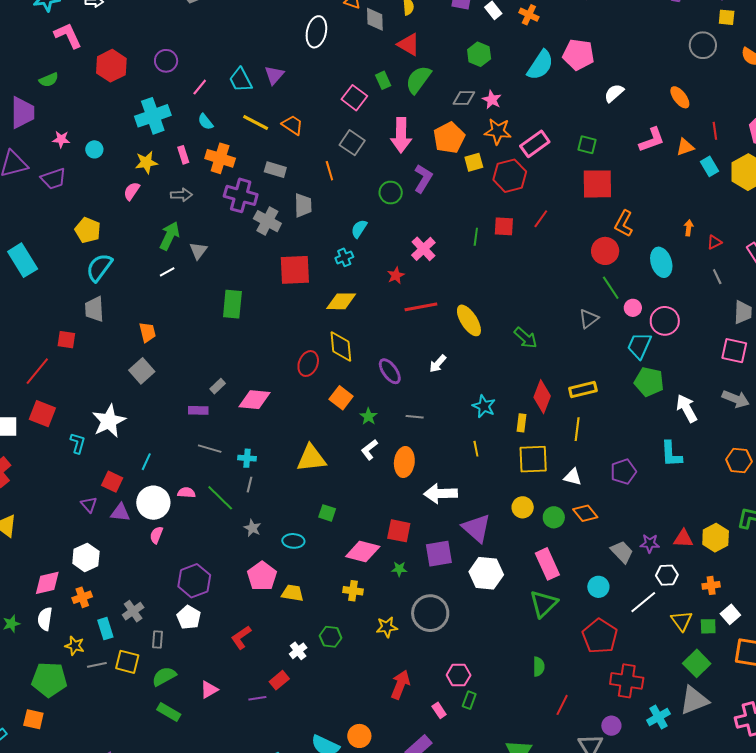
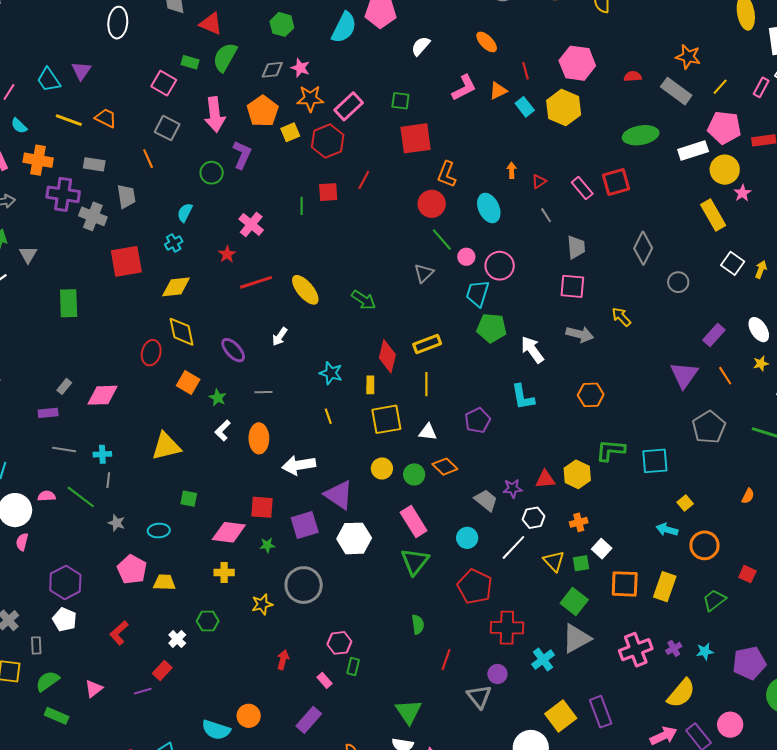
green rectangle: (383, 80) -> (190, 62), turned -42
red arrow: (400, 685) -> (283, 660), size x0.7

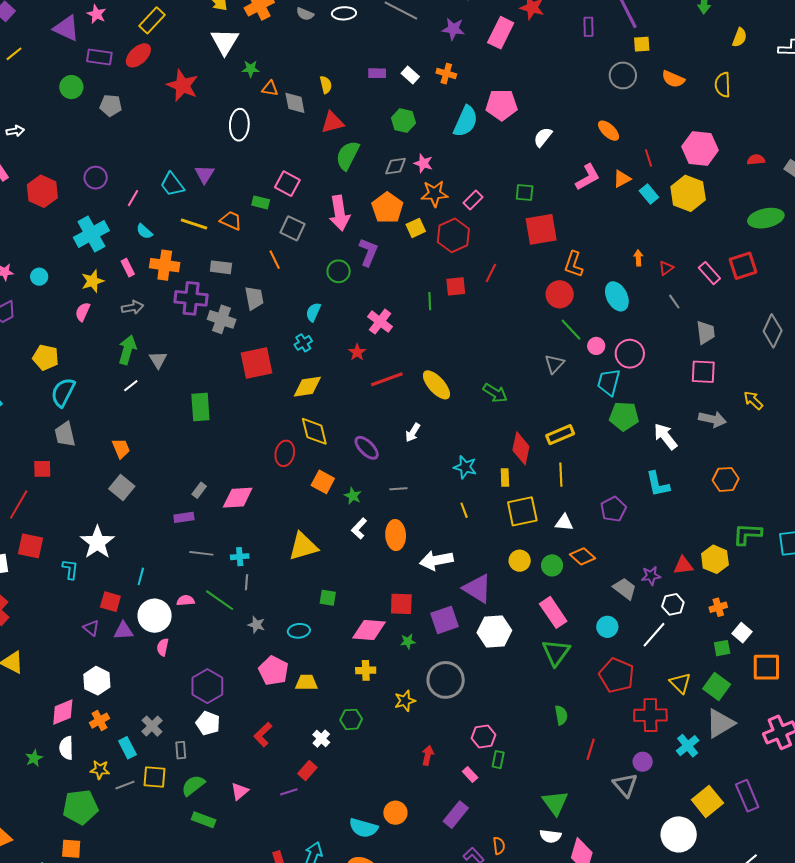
red triangle: (211, 24) -> (332, 122), turned -35
green rectangle: (190, 62) -> (261, 202), moved
pink rectangle: (349, 106) -> (473, 200), size x0.7
yellow triangle: (554, 561) -> (680, 683), moved

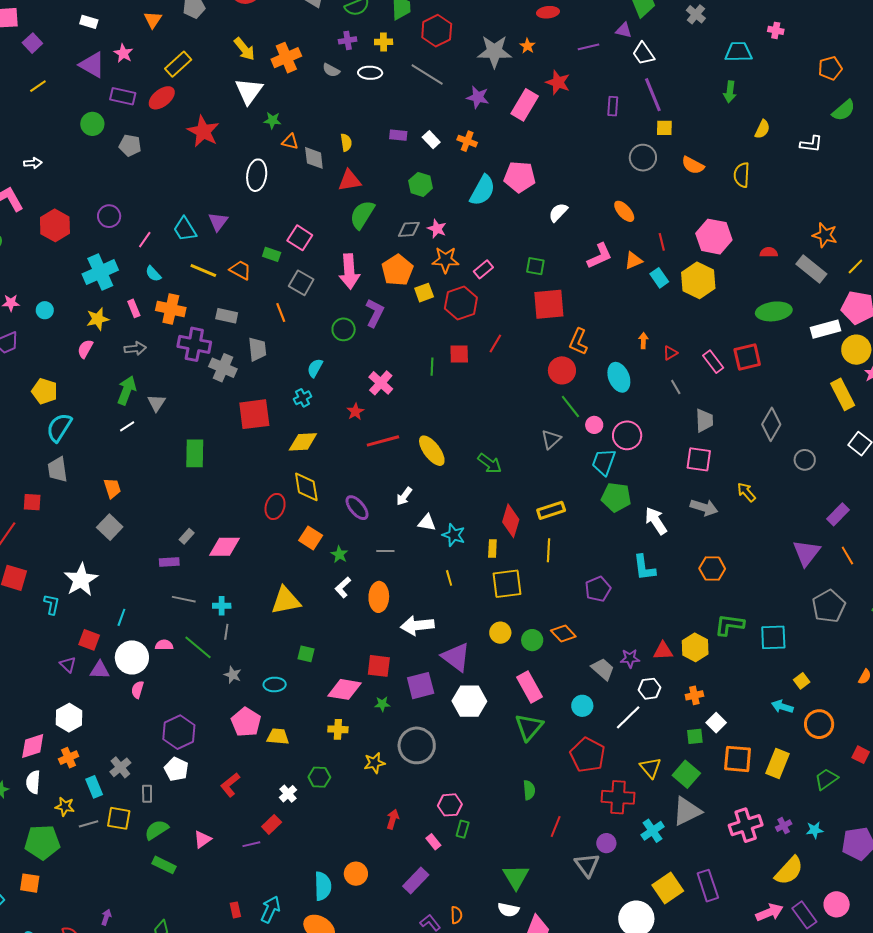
white triangle: (564, 523) -> (427, 523), moved
cyan semicircle: (363, 828) -> (323, 886), turned -112

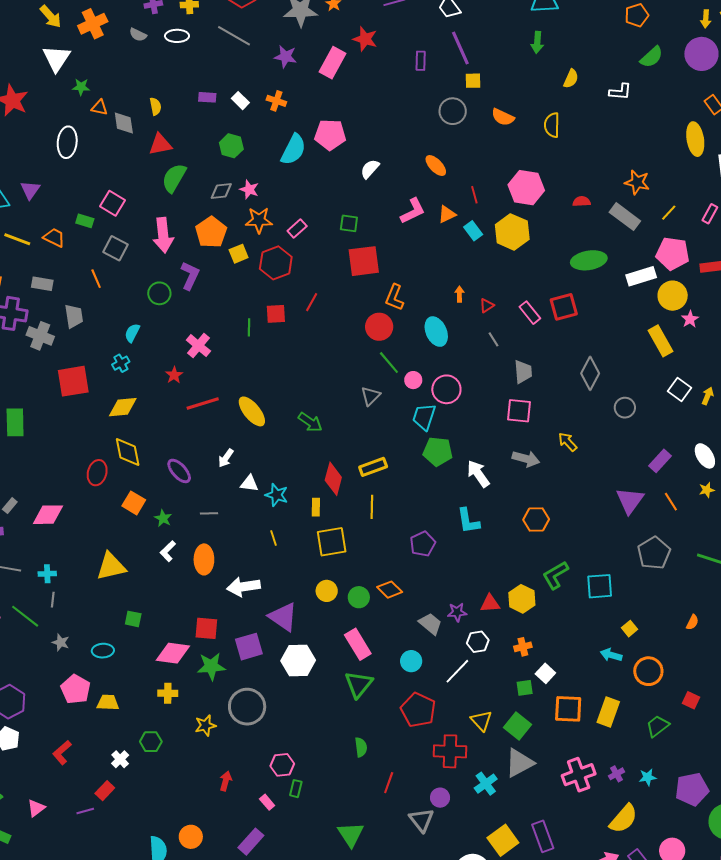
green L-shape: (729, 625) -> (555, 575), turned -36
green star: (382, 704) -> (211, 666), size x1.8

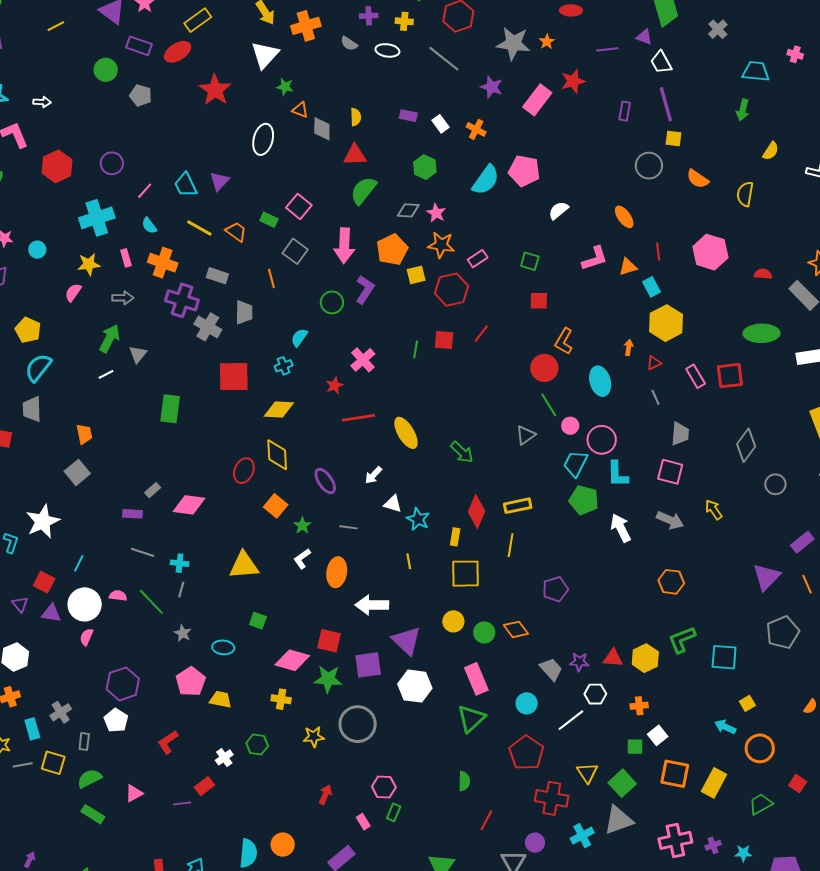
red star: (365, 39) -> (573, 81), turned 30
yellow hexagon: (512, 232) -> (666, 323), moved
red square: (364, 261) -> (539, 301), size x0.6
cyan L-shape: (468, 521) -> (617, 474), moved

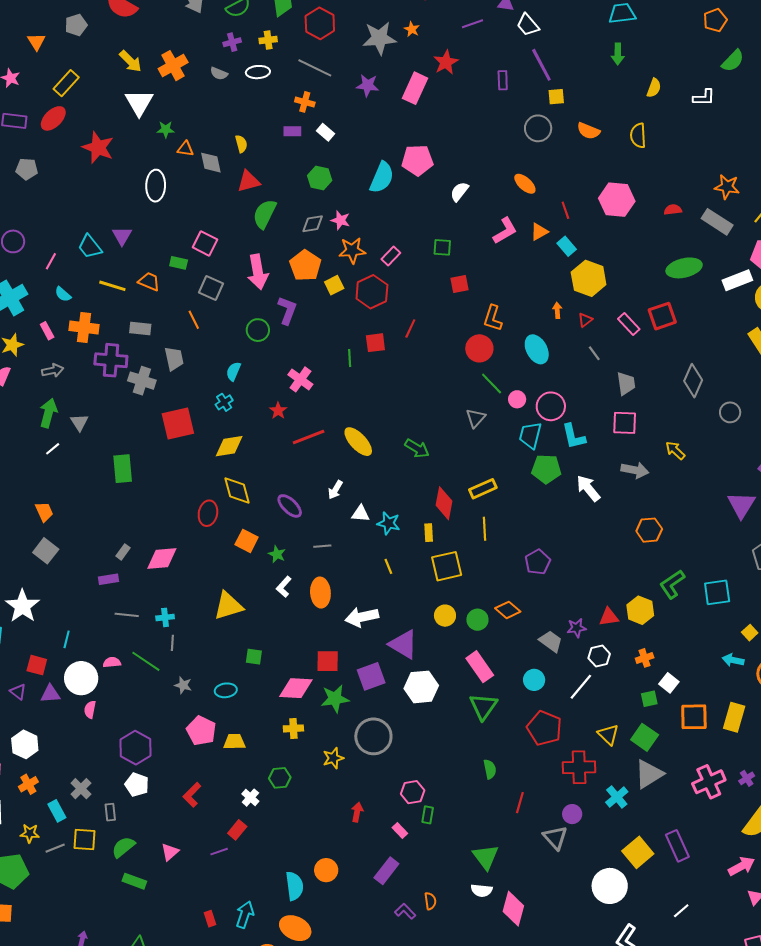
orange cross: (476, 129) -> (305, 102), moved

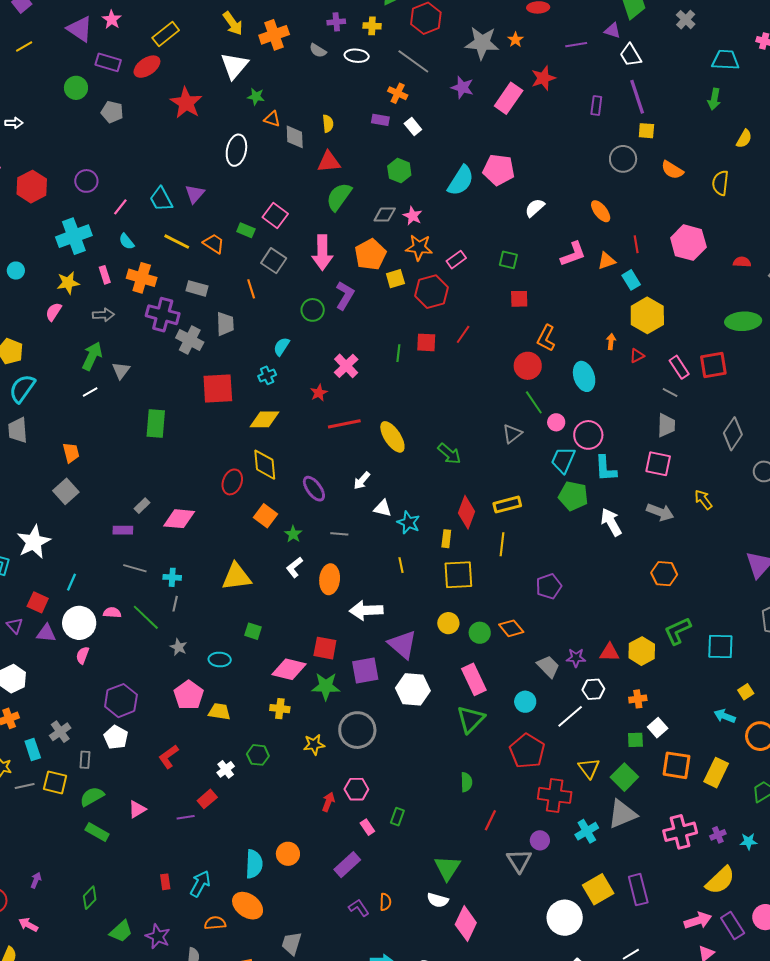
gray line: (594, 353) -> (670, 393), moved, turned -35
pink hexagon: (413, 792) -> (356, 789), moved

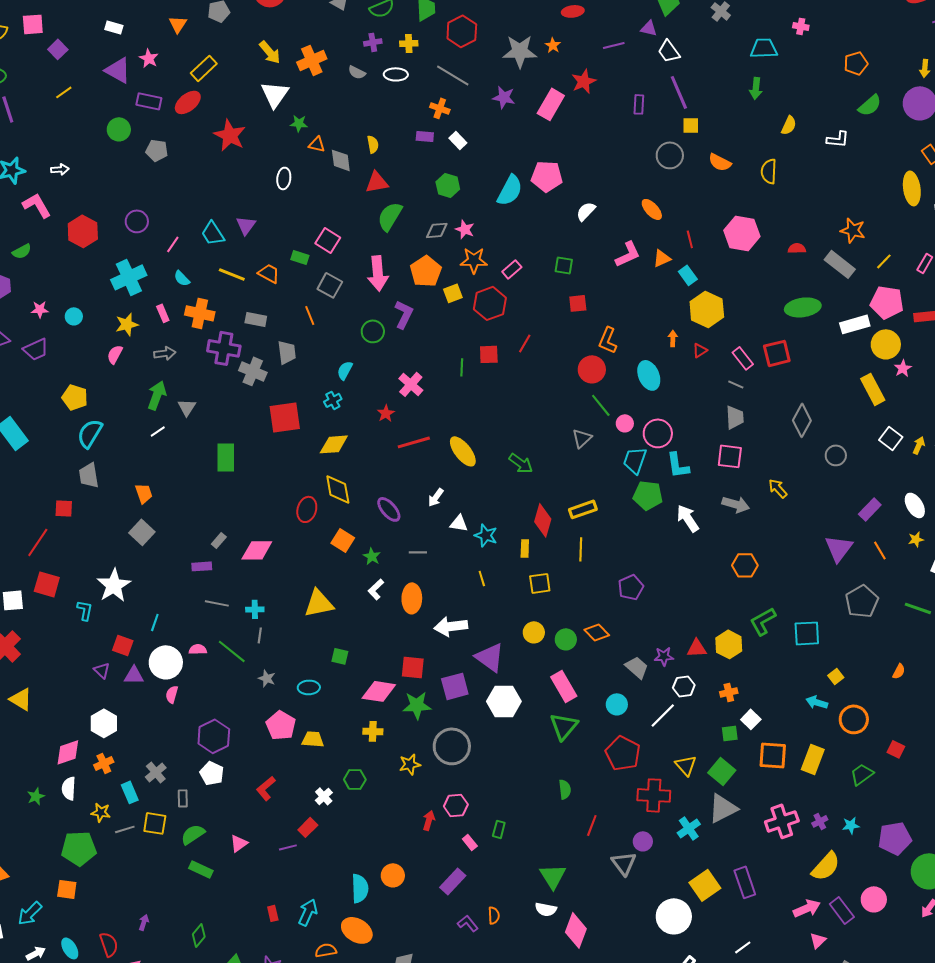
white ellipse: (236, 150) -> (284, 178), size x0.7
yellow square: (458, 575) -> (540, 583), size x0.7

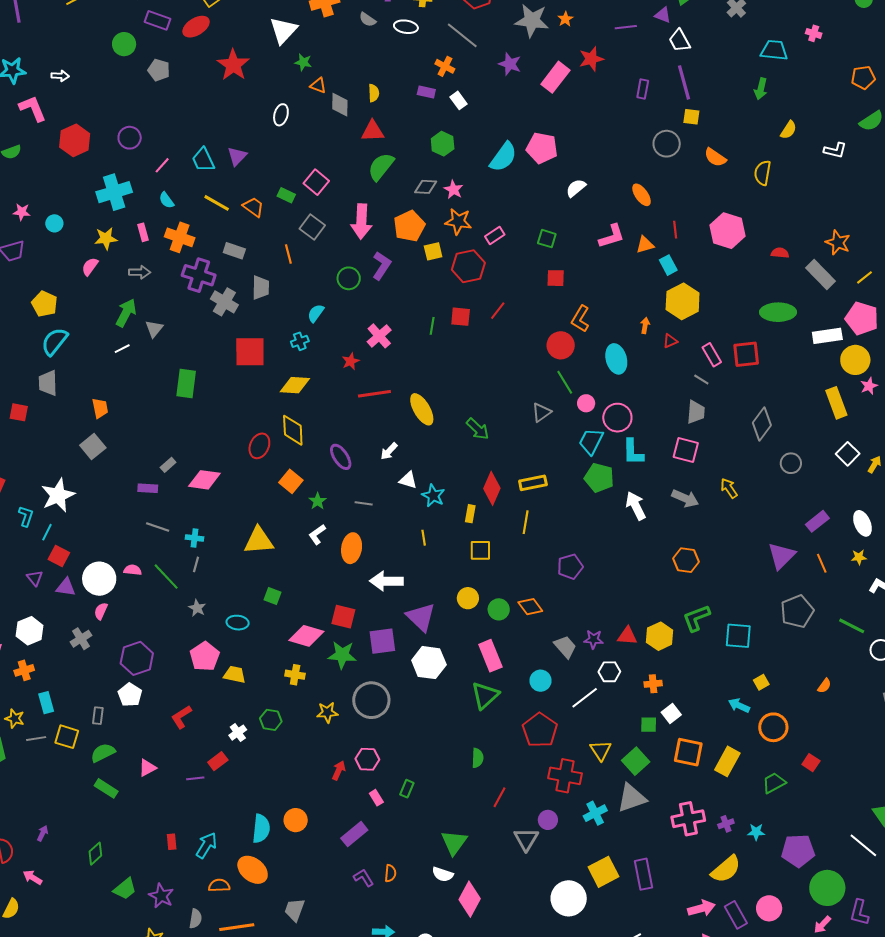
cyan line: (155, 622) -> (47, 532), moved
gray cross: (156, 772) -> (81, 639), moved

